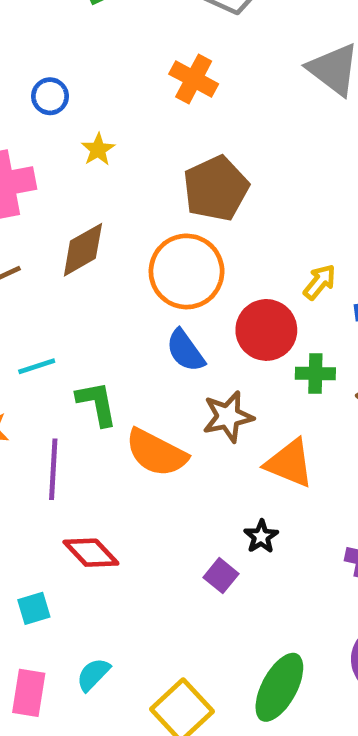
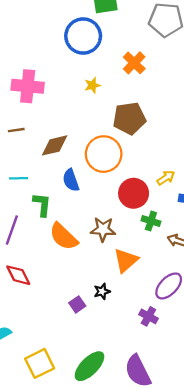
blue circle: (50, 96) -> (83, 36), moved, size x2.0
yellow star: (98, 150) -> (92, 85), moved
brown diamond: (83, 250) -> (55, 145), moved
blue semicircle: (185, 351) -> (71, 180), moved
orange triangle: (289, 463) -> (126, 260), turned 40

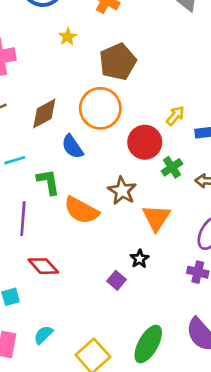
green cross: (151, 221) -> (172, 167), turned -36
brown star: (103, 229) -> (122, 191), turned -30

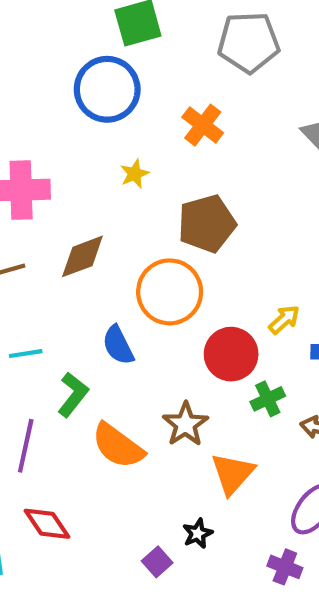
brown diamond: (44, 114) -> (82, 256), moved
green L-shape: (48, 182) -> (73, 394), turned 40

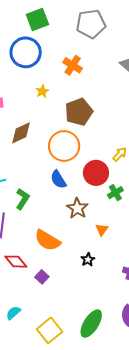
blue semicircle: (118, 345) -> (58, 179), moved
orange semicircle: (118, 446) -> (47, 240), moved
orange triangle: (233, 474) -> (102, 230), size x0.6
purple square: (157, 562) -> (42, 277), moved

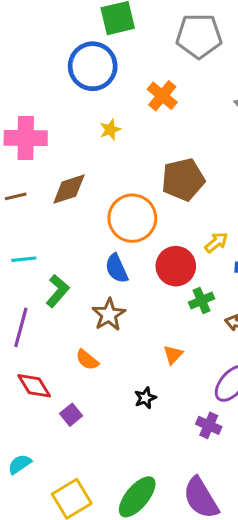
brown pentagon: (79, 112) -> (183, 180), moved
brown star: (77, 208) -> (109, 315), moved
orange semicircle: (47, 240) -> (87, 360), size x0.6

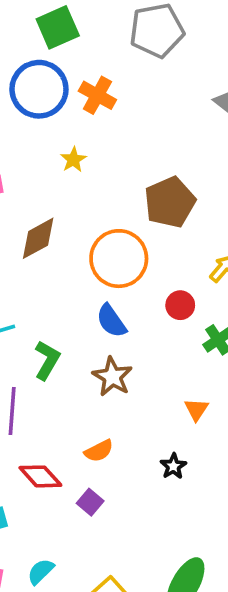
orange cross: (162, 96) -> (97, 95), moved
red circle: (176, 266) -> (180, 305), size x0.6
orange semicircle: (87, 360) -> (99, 451), moved, turned -55

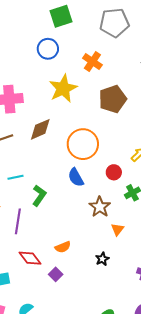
blue circle: (39, 89) -> (48, 49), size x0.7
orange cross: (97, 95) -> (92, 62), moved
yellow star: (73, 160) -> (63, 88), size x2.0
brown pentagon: (170, 202) -> (113, 99), moved
brown star: (112, 377) -> (100, 207), moved

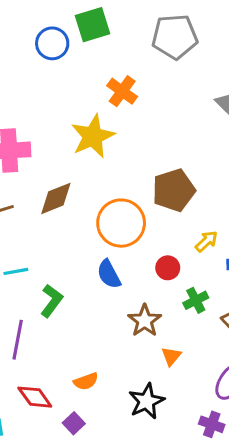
blue circle: (48, 49) -> (52, 43), moved
orange cross: (92, 62) -> (122, 91), moved
brown pentagon: (113, 99) -> (174, 190), moved
black star: (102, 259) -> (146, 401), size x1.6

